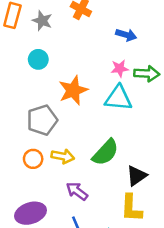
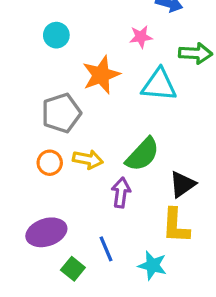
pink star: (120, 68) -> (141, 37), moved
purple arrow: (77, 191) -> (121, 193), moved, turned 60

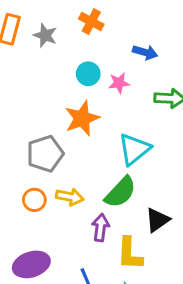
cyan circle: (56, 35) -> (88, 74), moved
cyan triangle: (159, 85) -> (134, 149), moved, turned -44
yellow L-shape: (176, 226) -> (130, 254), moved

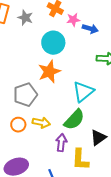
cyan circle: (88, 74) -> (53, 43), size x1.5
pink star: (119, 83) -> (73, 20), moved

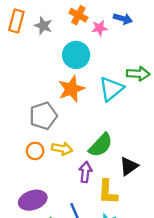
blue arrow: (90, 29) -> (123, 19), moved
cyan triangle: (83, 92) -> (111, 89), moved

